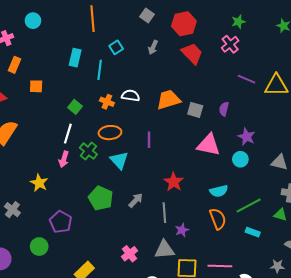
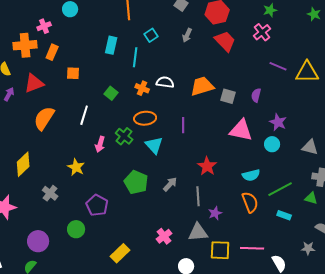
white line: (68, 134) -> (84, 115), moved

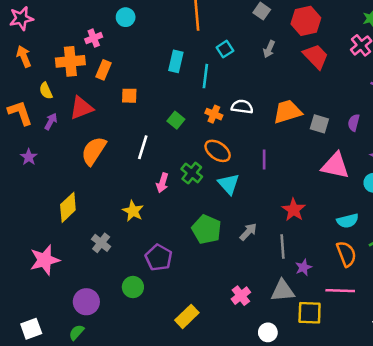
orange ellipse: (145, 118) -> (218, 151), turned 40
pink line: (252, 248) -> (340, 291), moved

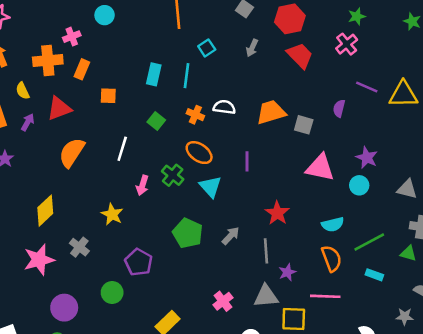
cyan rectangle: (176, 61) -> (154, 74), moved
purple semicircle: (354, 123) -> (339, 108), moved
pink star: (45, 260) -> (39, 260), moved

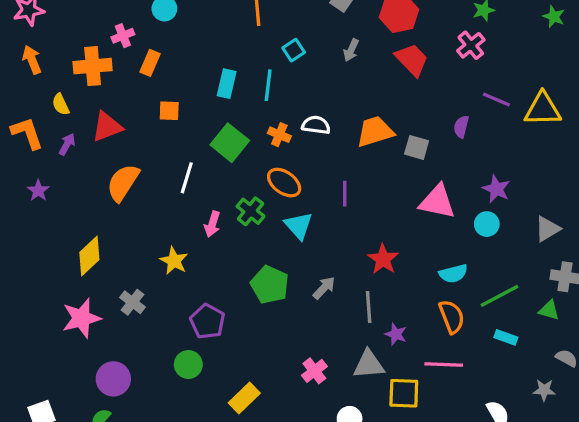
orange rectangle: (82, 69) -> (150, 63), moved
green square: (156, 121) -> (230, 143), size x1.6
gray triangle: (407, 189) -> (547, 229), turned -45
purple star: (287, 272) -> (396, 334), turned -30
green circle: (112, 292) -> (188, 365), moved

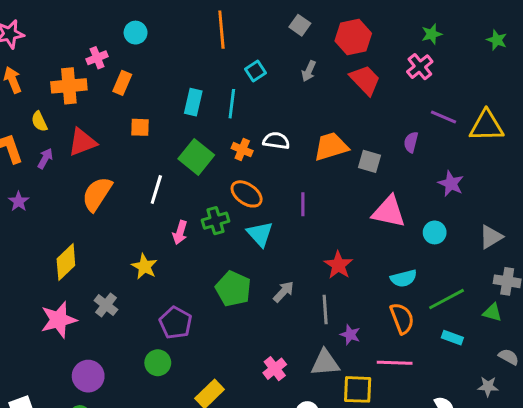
purple star: (496, 189) -> (451, 184), moved
green cross: (251, 211) -> (215, 221), turned 35

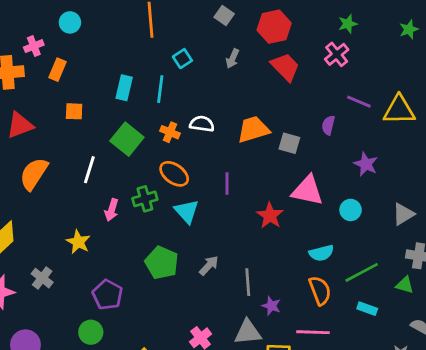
green star: (497, 40) -> (409, 29), turned 30
red star: (338, 265) -> (270, 216), moved

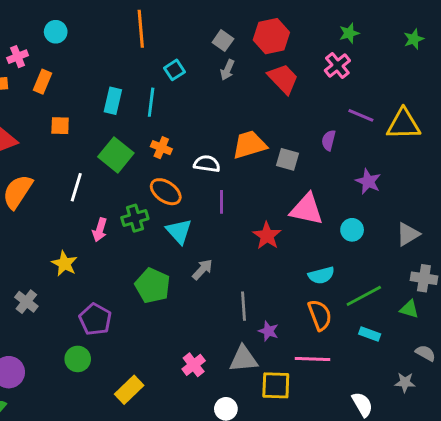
gray square: (224, 15) -> (223, 41), moved
white semicircle: (202, 124) -> (207, 164), moved
gray arrow: (209, 266) -> (202, 269), moved

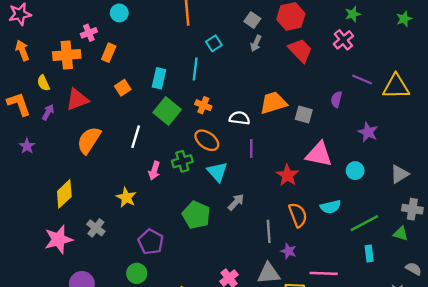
cyan rectangle: (113, 101) -> (159, 78), moved
orange square: (60, 126) -> (123, 88), turned -35
orange semicircle: (320, 315) -> (298, 215), moved
cyan rectangle: (370, 334) -> (369, 254), turned 63

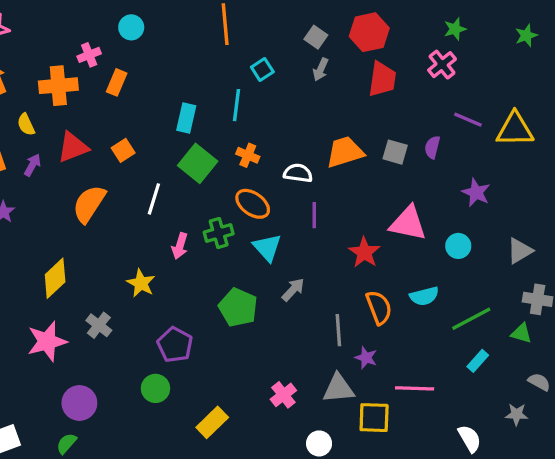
red trapezoid: (300, 50) -> (382, 79), turned 52
orange square: (123, 88) -> (123, 150), moved
gray square: (304, 115) -> (395, 152), moved
cyan rectangle: (369, 254) -> (478, 361), turned 49

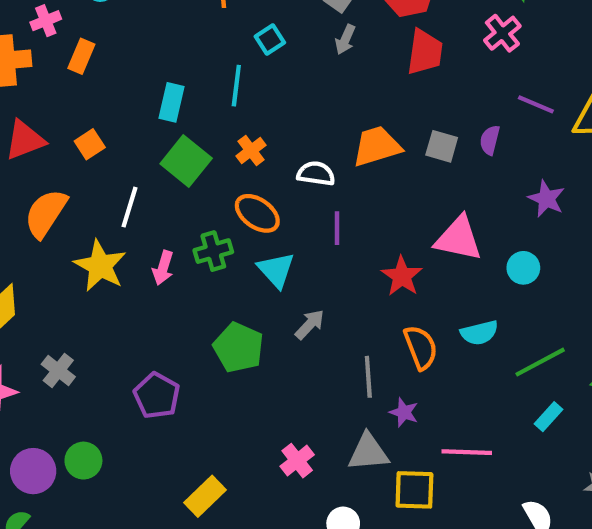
orange cross: (248, 155) -> (251, 151), turned 30
yellow star: (141, 283) -> (100, 266), moved, size x1.4
green circle: (155, 388) -> (83, 461), moved

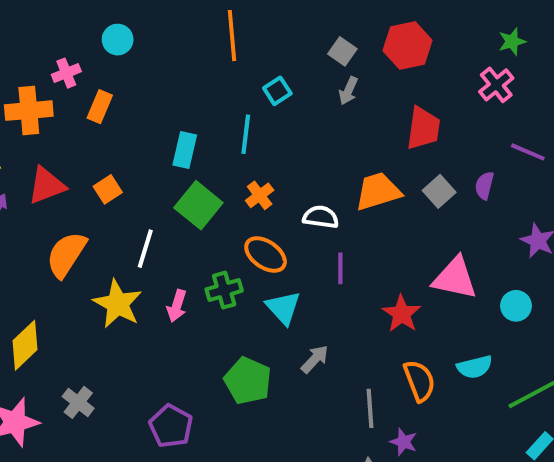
red trapezoid: (425, 52) -> (423, 128), moved
gray square: (442, 146) -> (439, 191), turned 32

